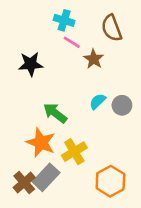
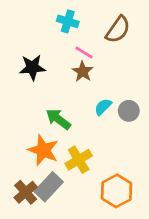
brown semicircle: (112, 28) -> (118, 29), turned -124
pink line: (72, 42) -> (84, 53), moved
brown star: (94, 59) -> (83, 72), moved

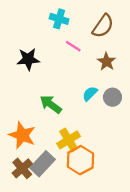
brown star: (83, 72) -> (107, 62), moved
orange star: (43, 150) -> (22, 135), moved
orange hexagon: (117, 191) -> (80, 160), moved

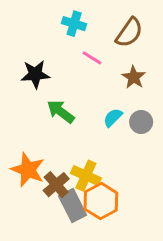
green arrow: (51, 104) -> (61, 112), moved
yellow cross: (69, 140) -> (86, 176), turned -35
gray rectangle: (42, 164) -> (73, 205), moved, turned -70
brown cross: (22, 168) -> (56, 185), moved

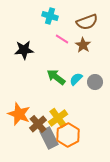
brown semicircle: (129, 33) -> (87, 22), turned 35
brown star: (134, 77) -> (83, 45), moved
green arrow: (61, 112) -> (56, 77), moved
yellow cross: (86, 176) -> (58, 118), turned 30

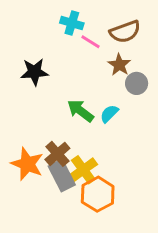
pink line: (62, 39) -> (91, 42), moved
gray circle: (95, 82) -> (137, 83), moved
brown cross: (38, 124) -> (57, 154), moved
gray rectangle: (49, 138) -> (62, 175), moved

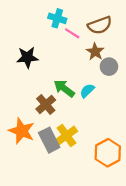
brown cross: (57, 154) -> (46, 104), moved
orange hexagon: (98, 194) -> (108, 153), moved

